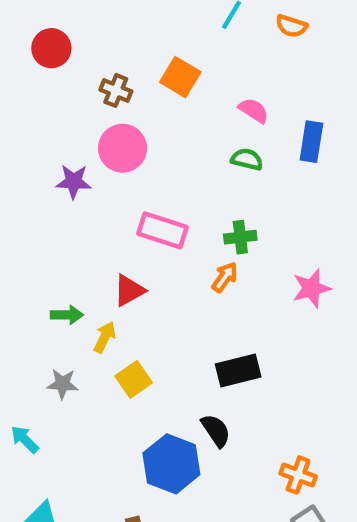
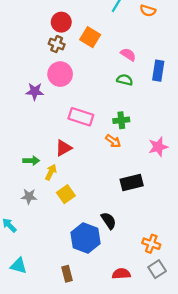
red circle: (51, 48) -> (61, 22), moved
orange arrow: (225, 277) -> (113, 141), turned 91
black rectangle: (238, 370) -> (132, 183), moved

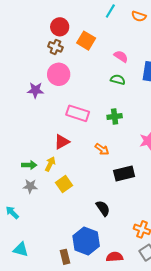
orange arrow: (113, 141) -> (102, 149), moved
green arrow: (31, 161) -> (29, 165), moved
blue hexagon: (85, 238) -> (86, 241), moved

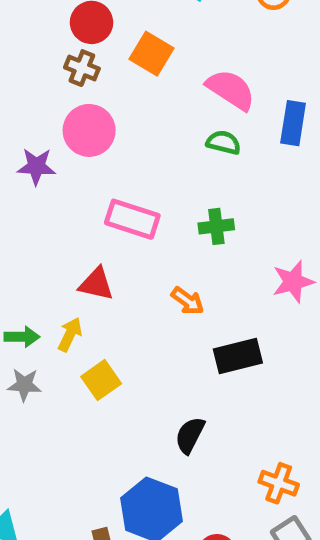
pink semicircle: (121, 56) -> (231, 90), size x1.5
red triangle: (62, 142) -> (96, 284), turned 42
black semicircle: (103, 208) -> (190, 435), turned -119

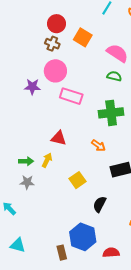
pink rectangle: (132, 219) -> (71, 96), moved
green cross: (216, 226) -> (111, 113), size x1.6
yellow square: (101, 380) -> (77, 180), moved

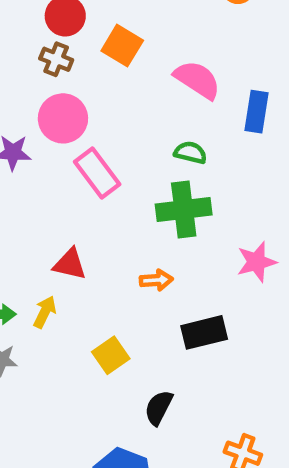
green semicircle: (114, 76) -> (190, 153), moved
pink rectangle: (71, 96) -> (97, 173), turned 35
orange arrow: (98, 145) -> (156, 280), turned -40

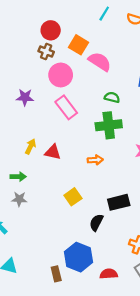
pink semicircle: (197, 80) -> (100, 62), moved
pink circle: (63, 118) -> (61, 75), moved
yellow arrow: (45, 312) -> (30, 146), moved
black rectangle: (204, 332) -> (119, 202), moved

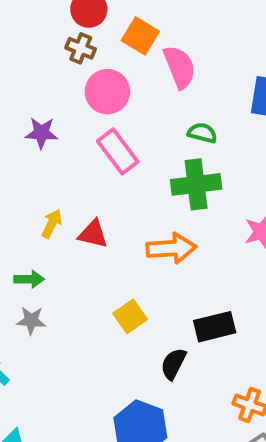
pink semicircle: (100, 62) -> (180, 67), turned 35
orange arrow: (95, 160) -> (171, 248), size x1.6

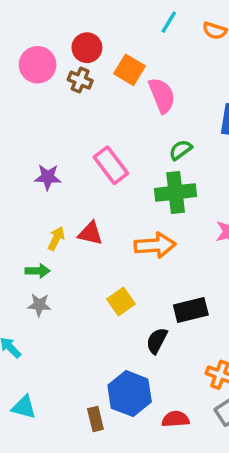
pink circle: (107, 92) -> (38, 65), moved
purple star: (41, 133) -> (48, 177), moved
green semicircle: (202, 133) -> (181, 150), turned -50
yellow arrow: (52, 224) -> (56, 238), moved

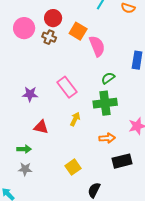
red triangle: (90, 233) -> (41, 127), moved
yellow arrow: (56, 238) -> (75, 119), moved
orange arrow: (155, 245) -> (107, 138), moved, size x0.7
black rectangle: (191, 310) -> (122, 161), moved

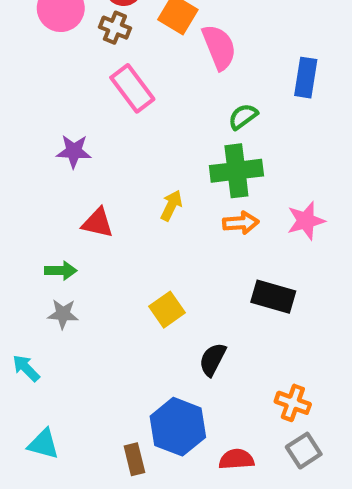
pink rectangle: (67, 87) -> (132, 88), moved
orange arrow: (107, 138) -> (241, 223), moved
black rectangle: (122, 161) -> (273, 297), turned 30

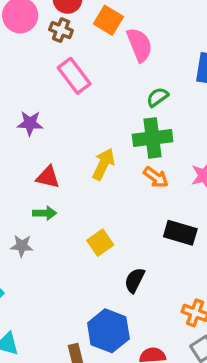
yellow arrow: (171, 205) -> (104, 164), size x1.4
orange arrow: (241, 223) -> (156, 177), turned 40
green arrow: (61, 271) -> (45, 213), moved

